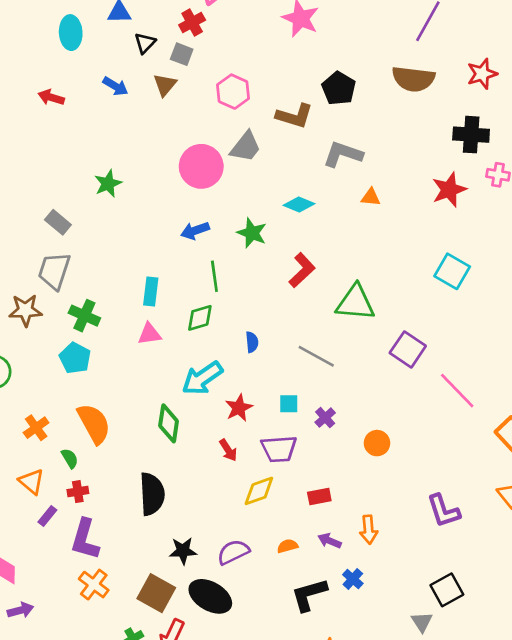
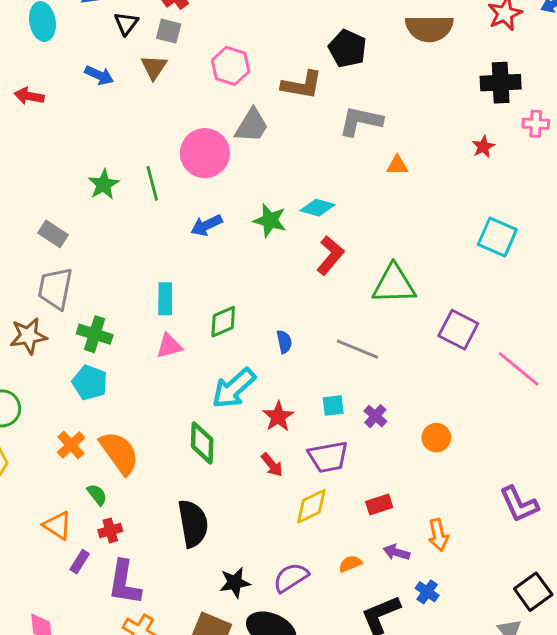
red star: (449, 190) -> (483, 147), size x0.6
cyan diamond: (299, 204) -> (318, 208), moved
green line: (214, 276) -> (152, 183), moved
orange cross: (36, 428) -> (71, 445), moved

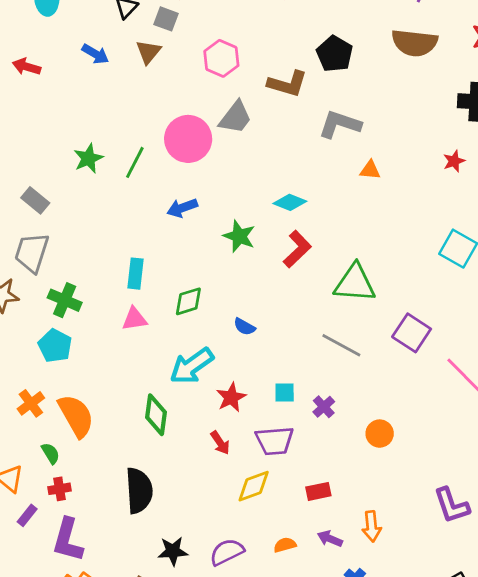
green line: (152, 183) -> (135, 162), turned 36
green star: (270, 221) -> (239, 236), moved
blue semicircle: (284, 342) -> (244, 327), turned 125
gray line: (357, 349) -> (341, 345), moved

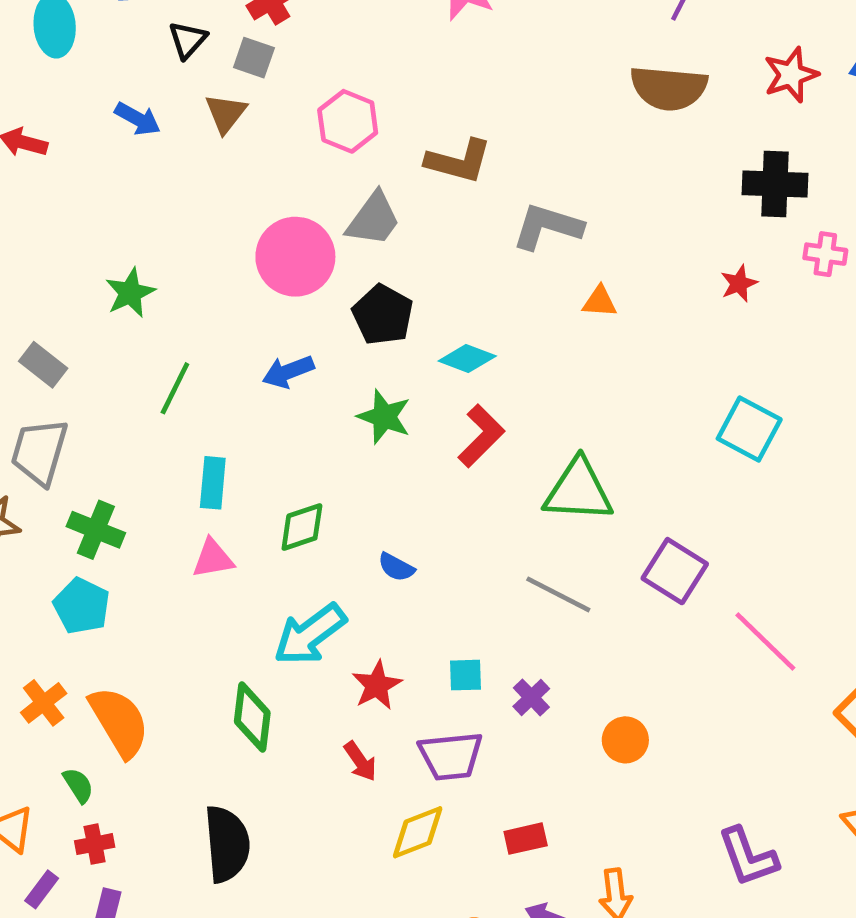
black pentagon: (335, 54) -> (383, 315), moved
green line: (135, 162) -> (175, 388), moved

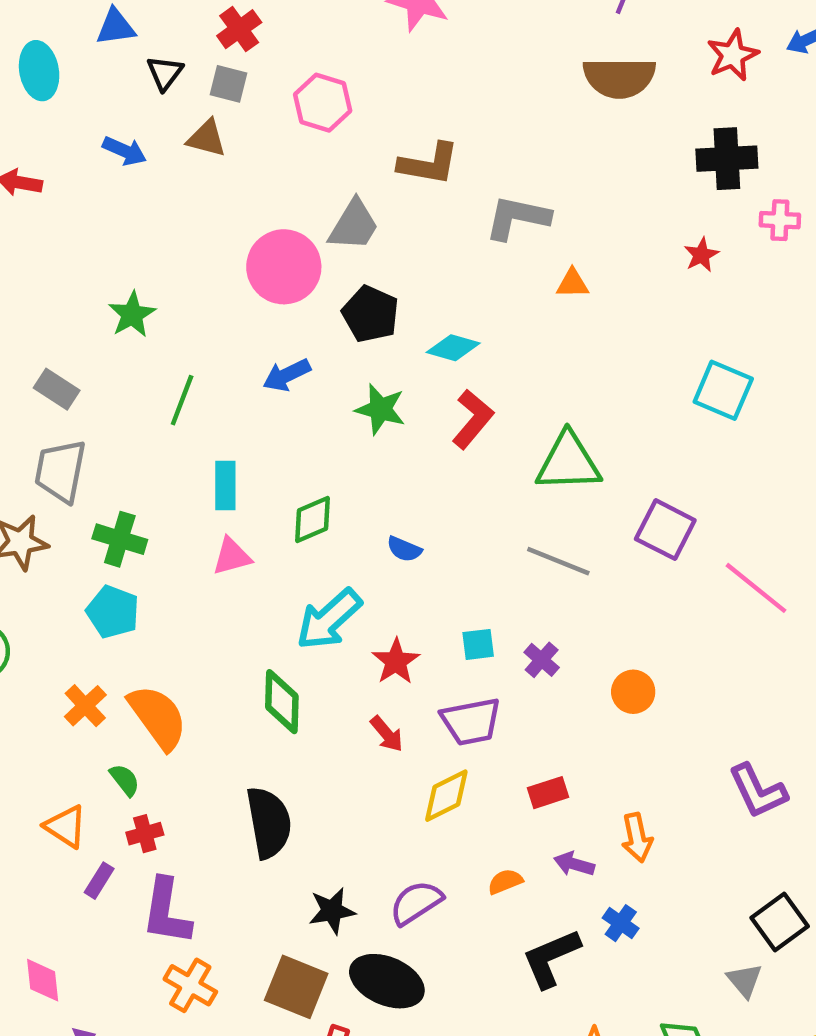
brown triangle: (226, 113) -> (207, 138), turned -48
pink hexagon: (348, 121) -> (323, 103), moved

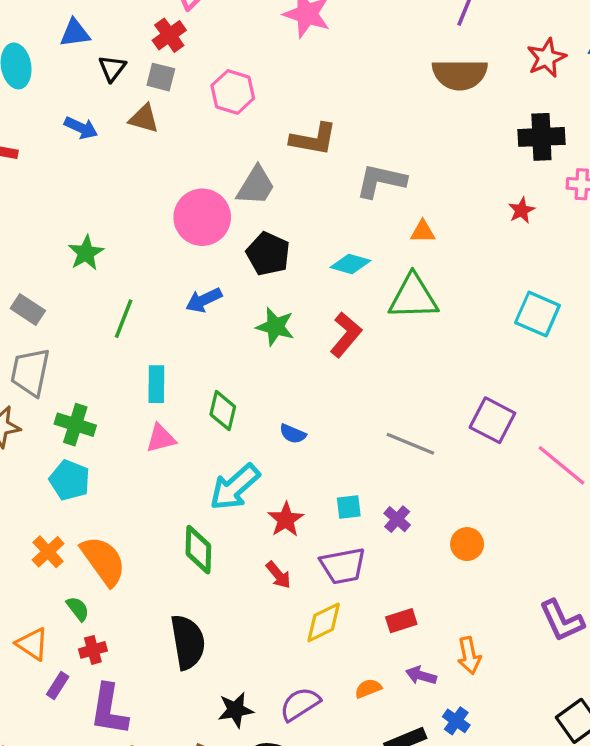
cyan diamond: (453, 348) -> (350, 264), moved
green triangle: (568, 462) -> (413, 297), moved
green diamond: (313, 519) -> (223, 411), turned -54

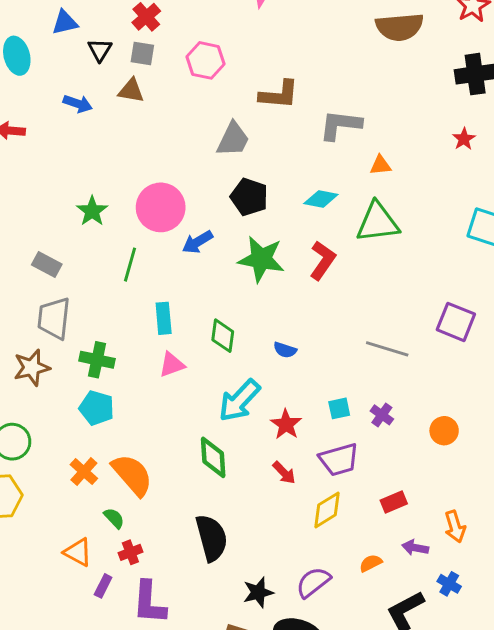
pink circle: (202, 217) -> (161, 207), moved
green star: (275, 327) -> (261, 259), size x1.4

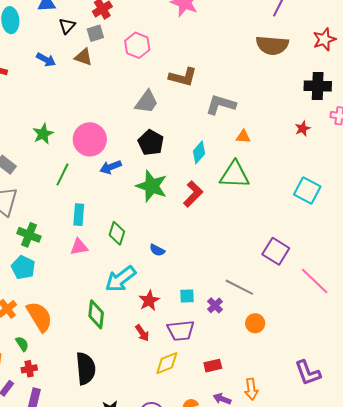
gray square: (142, 54) -> (95, 33), turned -36
cyan diamond: (321, 199) -> (199, 152), turned -70
gray line: (387, 349) -> (239, 287), moved

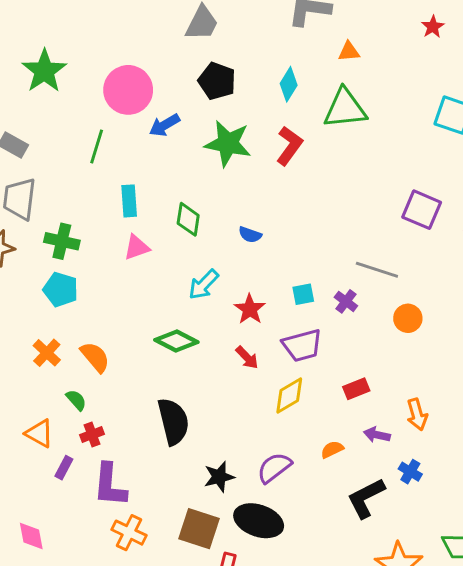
green star: (43, 134) -> (44, 71), moved, size x1.4
cyan arrow: (120, 279) -> (204, 285), size x0.7
green diamond: (96, 314) -> (176, 341), turned -60
orange semicircle: (39, 317) -> (95, 357), size x0.7

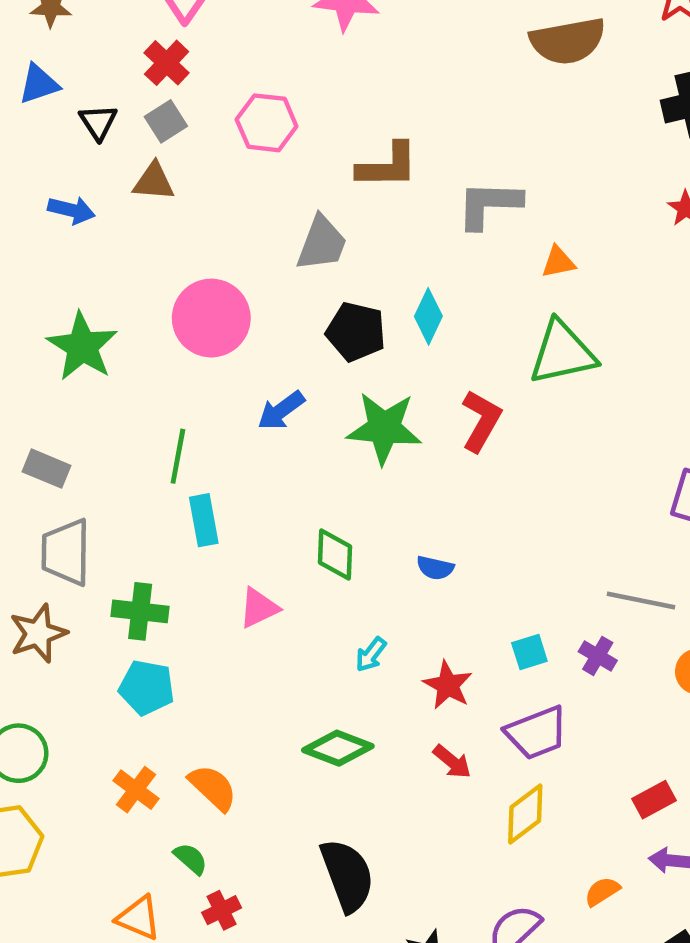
cyan diamond: (289, 84) -> (428, 316), moved
pink circle: (128, 90) -> (211, 318), moved
cyan rectangle: (129, 201) -> (204, 520), moved
cyan arrow: (204, 285) -> (371, 654), size x0.7
red rectangle: (356, 389) -> (654, 800), moved

